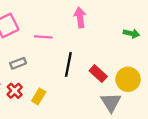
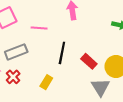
gray rectangle: (18, 63) -> (16, 52), size x1.5
yellow rectangle: (39, 96) -> (46, 82), moved

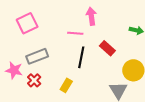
pink line: (39, 28) -> (75, 33), moved
red rectangle: (89, 61) -> (107, 48), moved

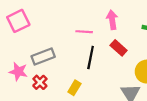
pink arrow: (91, 16) -> (112, 20), moved
pink square: (27, 23) -> (18, 21), moved

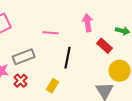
pink line: (84, 32) -> (51, 33), moved
red rectangle: (119, 48) -> (105, 46), moved

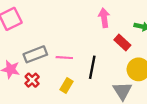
pink line: (51, 33) -> (64, 58), moved
black line: (68, 58) -> (92, 67), moved

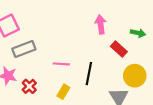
gray rectangle: (35, 54) -> (24, 49), moved

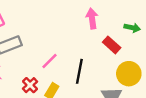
pink line: (61, 64) -> (50, 61), turned -49
red cross: (29, 86) -> (30, 85), moved

